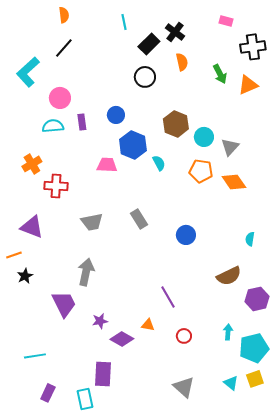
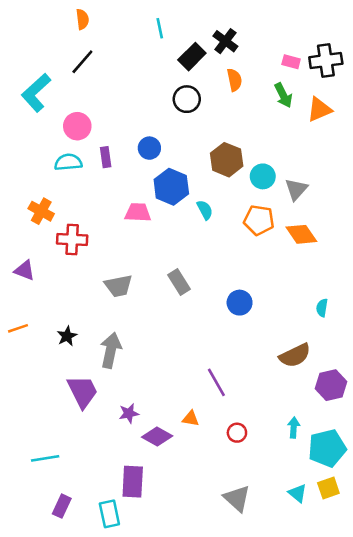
pink rectangle: (226, 21) -> (291, 62), moved
orange cross: (32, 164) -> (41, 211), turned -30
purple triangle: (32, 227) -> (24, 270), moved, size x0.7
black star: (25, 276) -> (67, 336), moved

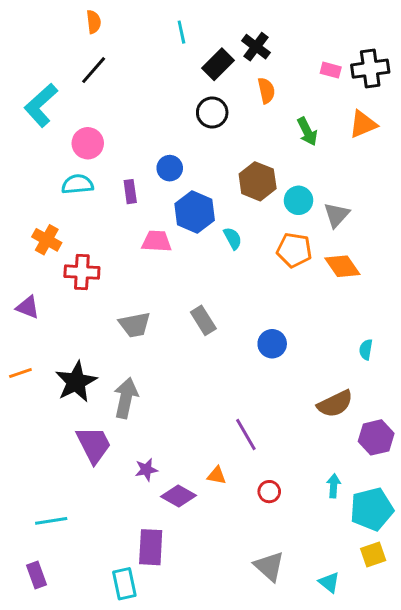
green arrow: (283, 95) -> (307, 132), moved
purple rectangle: (106, 157) -> (130, 192), moved
black star: (67, 336) -> (76, 382), size x1.8
cyan triangle: (298, 493) -> (329, 582), moved
purple rectangle: (62, 506) -> (37, 575), moved, turned -45

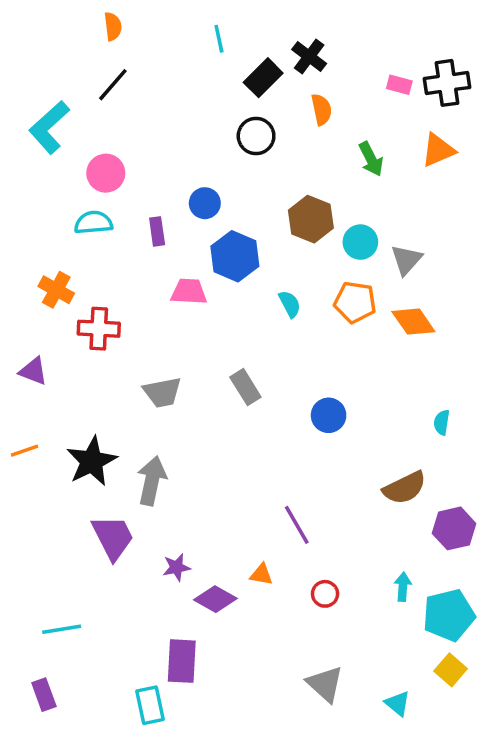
cyan semicircle: (233, 238) -> (290, 304), moved
yellow square: (373, 555) -> (451, 670), turned -30

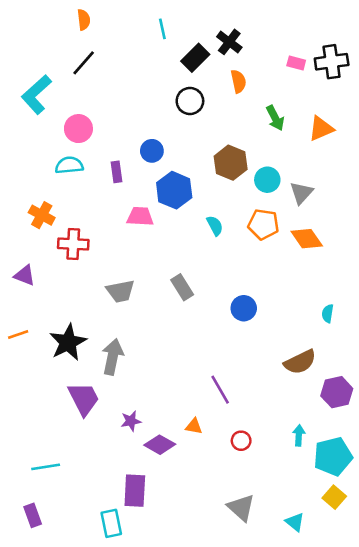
orange triangle: (438, 150) -> (321, 129), moved

